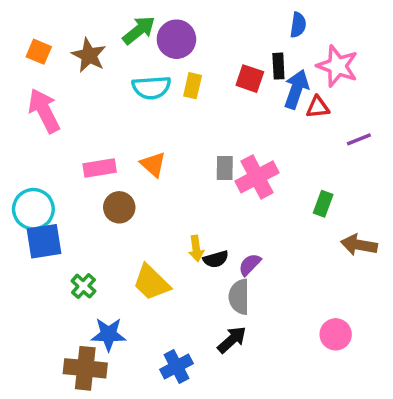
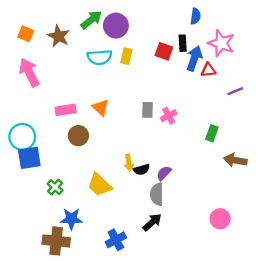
pink cross: (257, 177) -> (169, 116), size x0.6

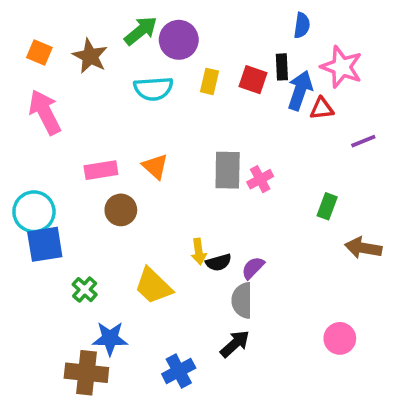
yellow rectangle: (126, 56) -> (209, 81), moved
gray rectangle: (147, 110) -> (228, 170), size x1.5

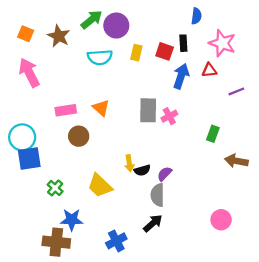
blue arrow: (300, 90) -> (181, 76), moved

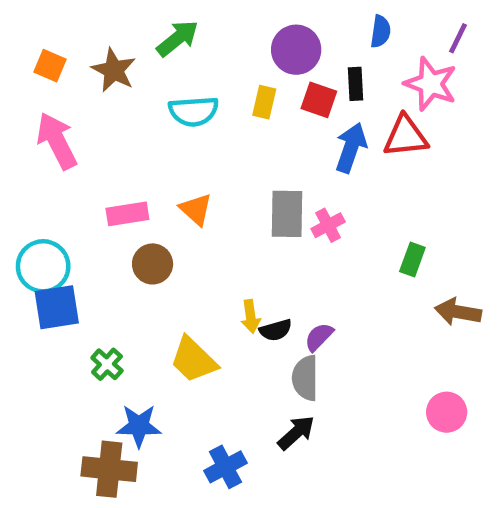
purple circle: (116, 26) -> (296, 50), moved
red triangle: (209, 70) -> (406, 136), size x1.5
purple line: (236, 91) -> (458, 38), moved, turned -42
pink circle: (221, 220) -> (447, 412), moved

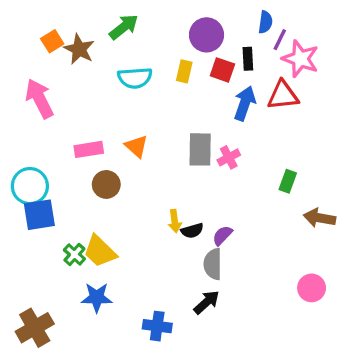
purple line: (458, 38) -> (280, 40), moved
orange square: (50, 66) -> (52, 41), moved, turned 35
yellow trapezoid: (194, 360) -> (100, 251), moved
blue cross: (225, 467) -> (157, 326), turned 36
brown cross: (109, 469) -> (35, 328), moved, turned -36

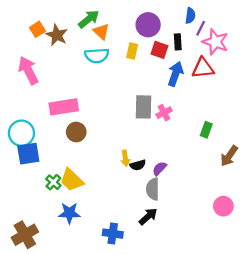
orange triangle: (136, 146) -> (101, 32), moved
pink rectangle: (89, 149) -> (64, 107), size x1.4
brown arrow: (319, 218) -> (229, 156), turned -65

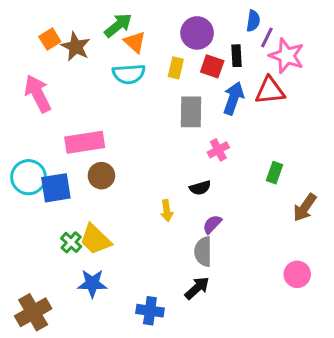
gray rectangle: (144, 107) -> (191, 112), moved
blue square: (28, 154) -> (56, 188), moved
black semicircle: (138, 165) -> (200, 188), moved

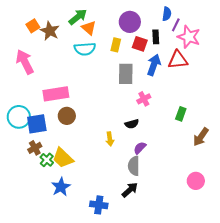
blue star: (92, 283) -> (61, 187), turned -30
brown cross: (33, 312) -> (35, 148), moved, size x0.6

